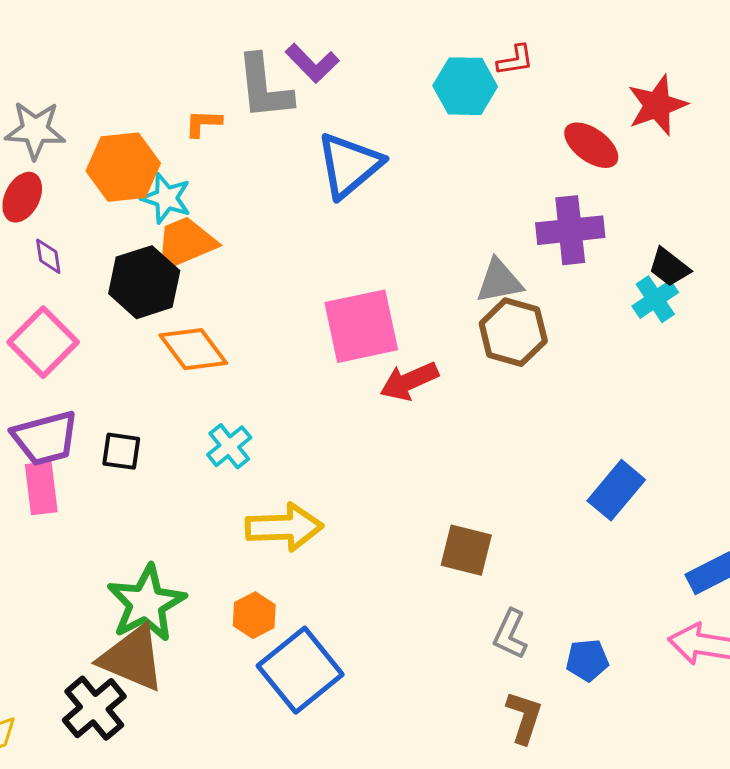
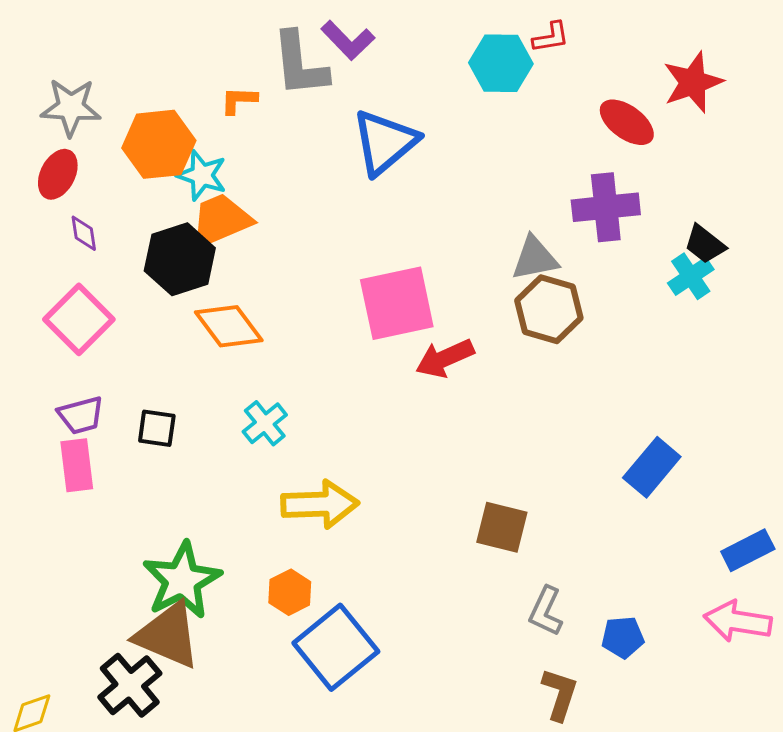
purple trapezoid: (45, 438) -> (81, 415), size x0.7

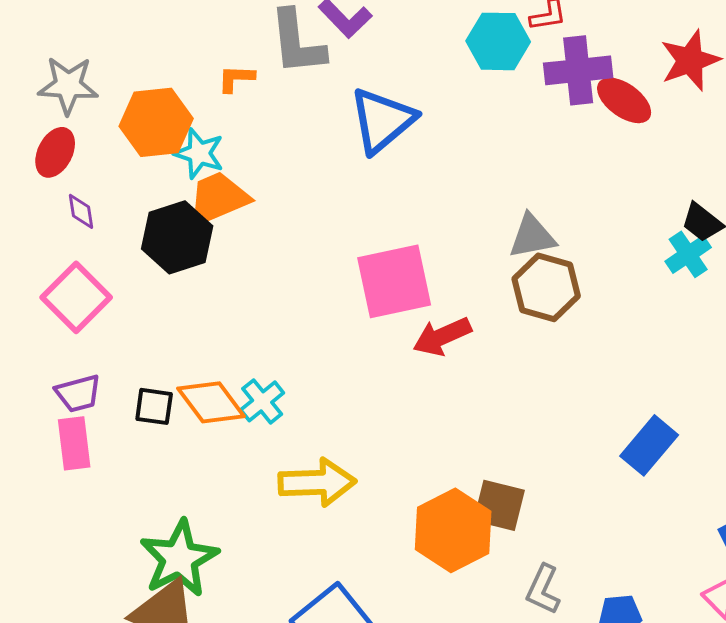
purple cross: (606, 207) -> (578, 70), moved
orange diamond: (229, 326) -> (211, 402), moved
orange hexagon: (290, 592) -> (453, 530), moved, size x1.8

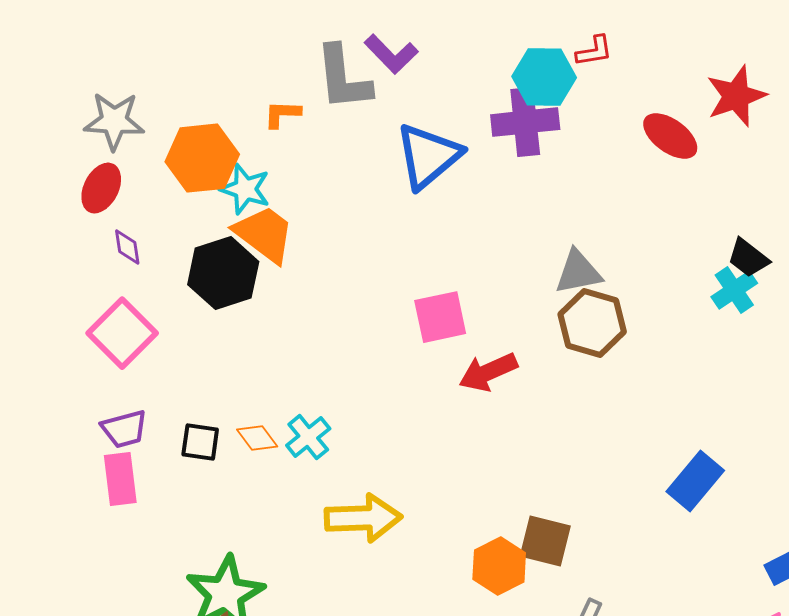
purple cross: (578, 70) -> (525, 122), moved
orange trapezoid: (218, 198) -> (264, 234), turned 60
pink square: (394, 281) -> (440, 317), size x0.7
orange diamond: (211, 402) -> (257, 438), size x0.6
orange hexagon: (453, 530) -> (499, 566), size x0.7

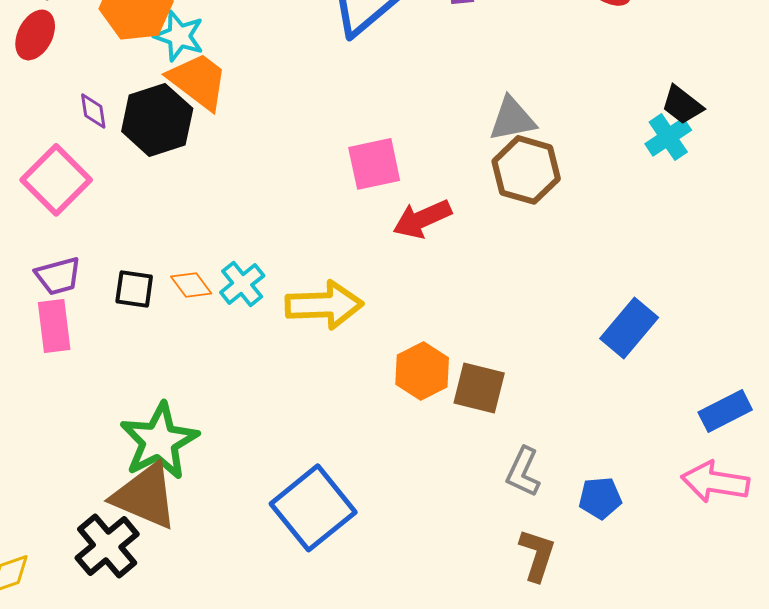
purple diamond: (127, 247) -> (93, 111), moved
yellow arrow: (363, 518) -> (324, 305), moved
orange hexagon: (499, 566) -> (422, 371), moved

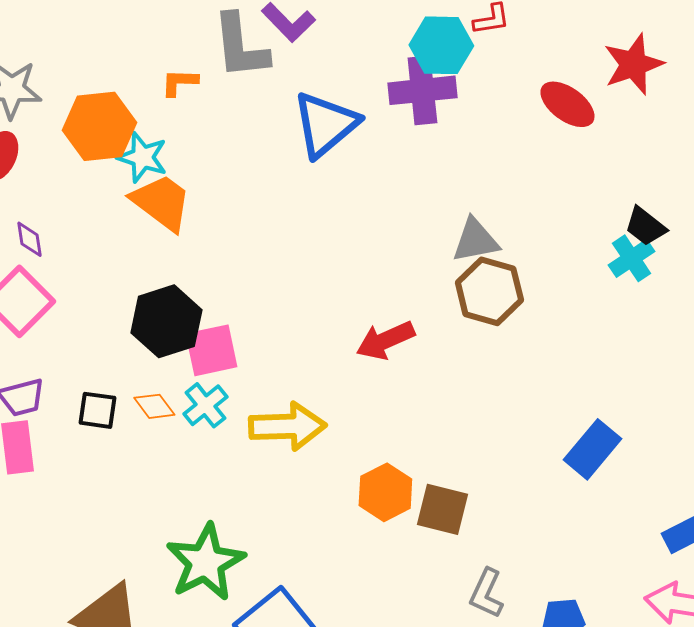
purple diamond: (93, 111) -> (29, 239), moved
black hexagon: (157, 120) -> (166, 321), moved
pink square: (374, 164) -> (211, 350), moved
green star: (159, 441) -> (205, 562), moved

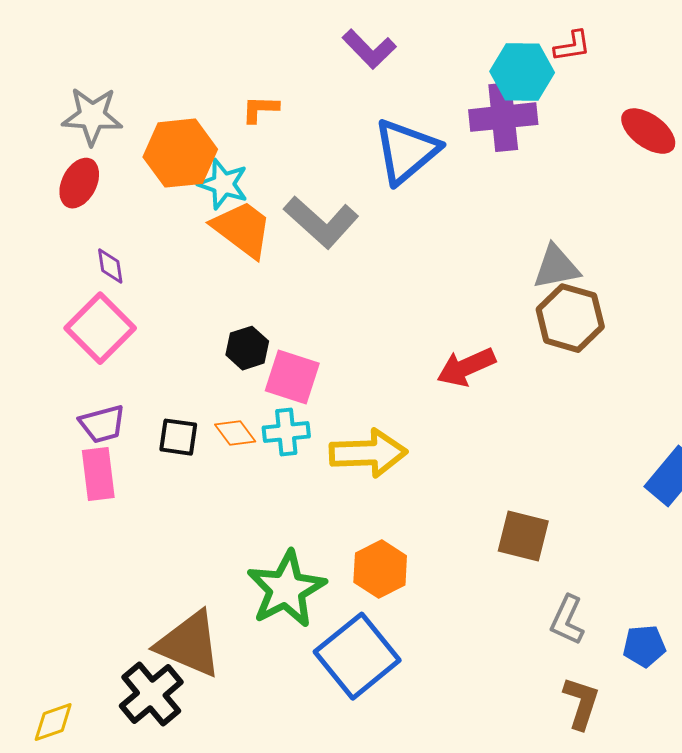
gray L-shape: (240, 46) -> (321, 222), moved, turned -42
black hexagon: (166, 321) -> (247, 348), size x0.6
pink square: (211, 350) -> (292, 377), turned 30
cyan cross: (205, 405) -> (286, 432), turned 33
orange hexagon: (385, 492) -> (380, 569), moved

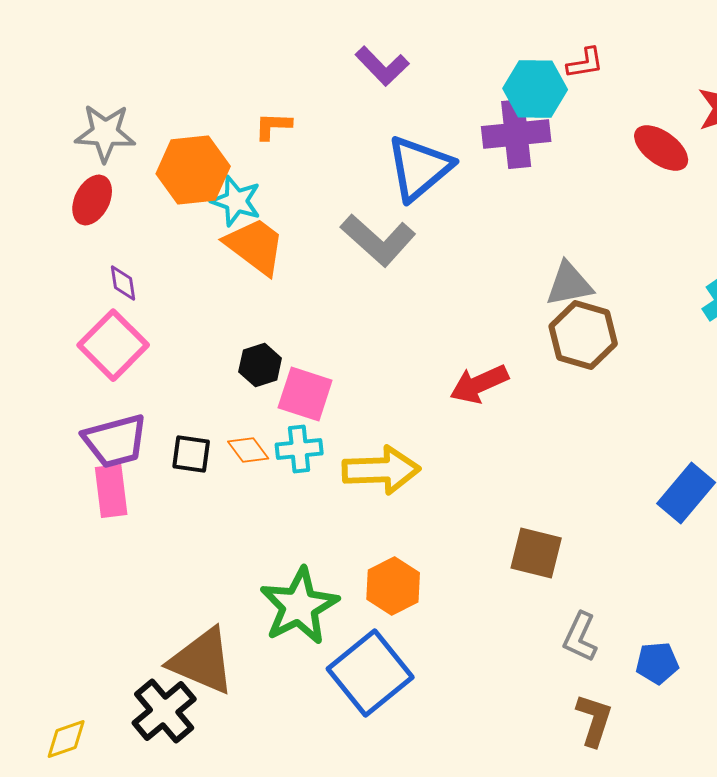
gray L-shape: (321, 222) -> (378, 240), moved
purple trapezoid: (102, 424) -> (115, 441), size x1.4

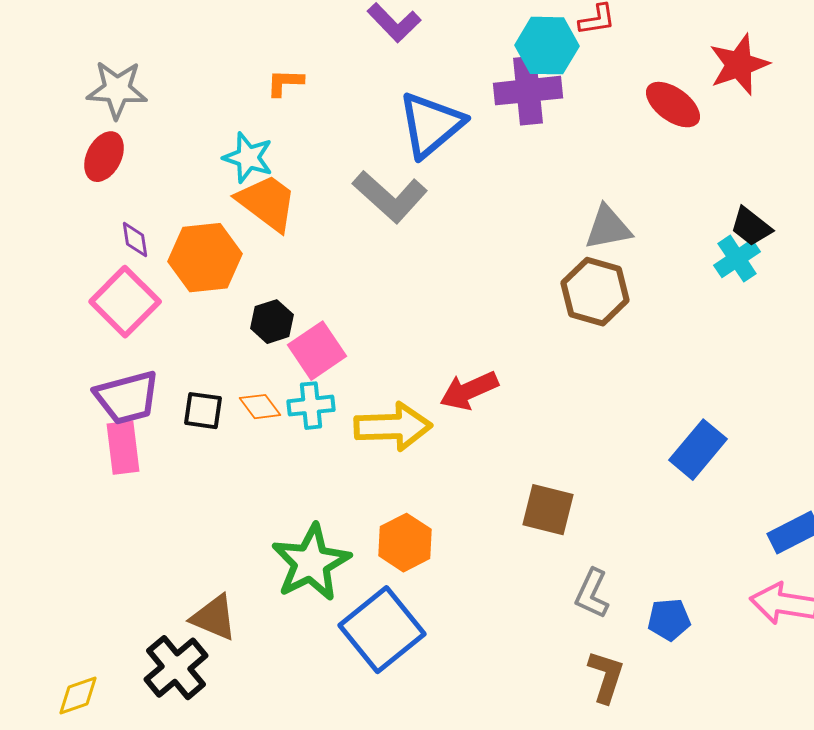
orange hexagon: (193, 170) -> (205, 258), moved
gray triangle: (569, 284) -> (608, 228), moved
red arrow: (479, 384) -> (469, 391), moved
pink square: (305, 394) -> (317, 351), turned 38
brown triangle: (202, 661) -> (214, 618), size x0.7

